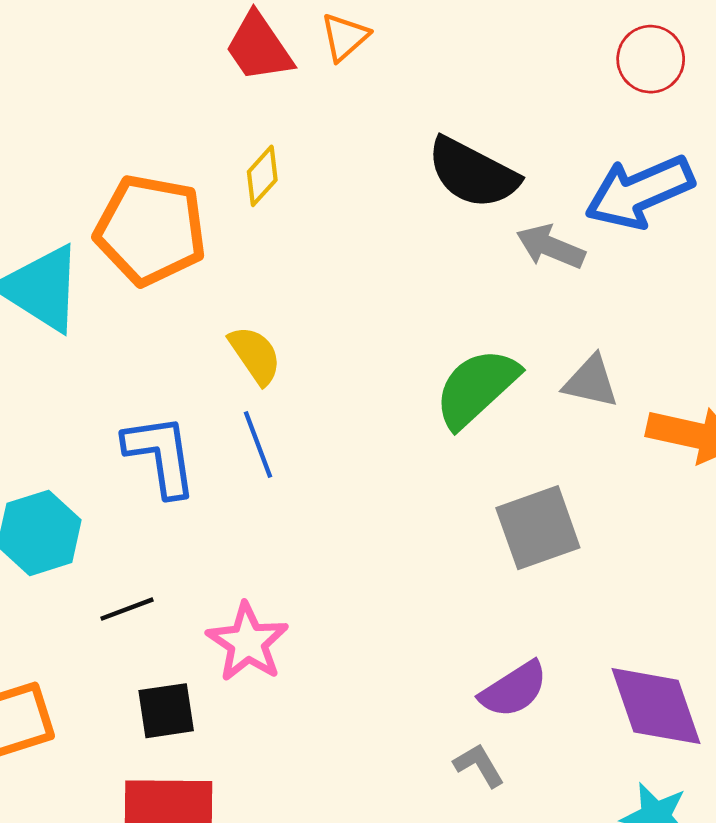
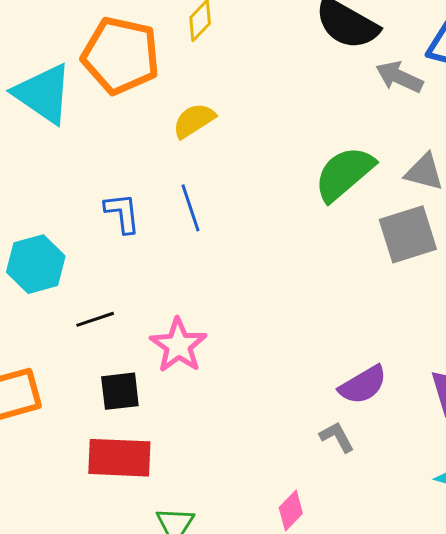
yellow semicircle: (255, 355) -> (194, 121), moved, turned -90
blue L-shape: (160, 455) -> (122, 213), size x0.7
gray square: (538, 528) -> (408, 234), moved

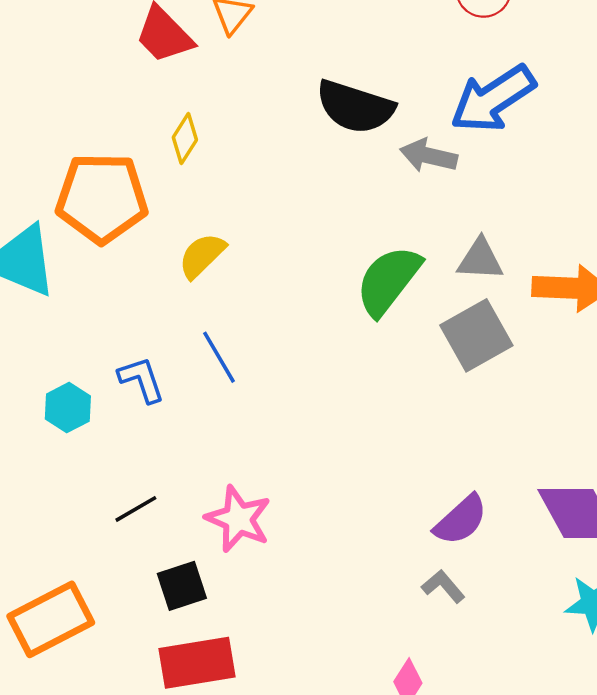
cyan hexagon: (36, 264) -> (68, 408), moved, size x0.7

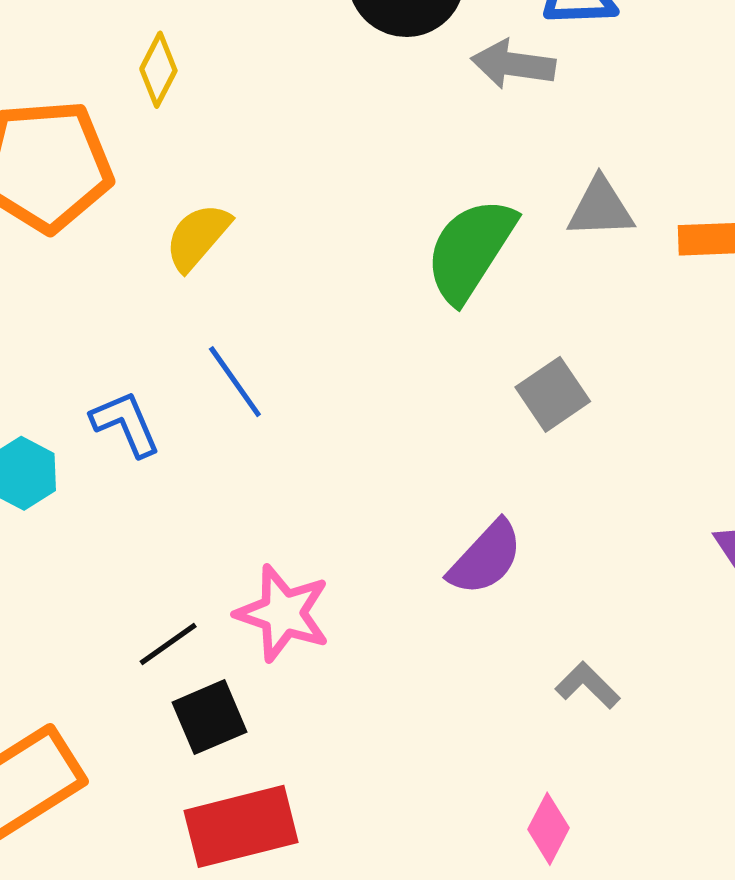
gray square: (476, 335) -> (553, 394), moved, size x0.7
black line: (136, 509) -> (168, 644), moved
purple semicircle: (461, 520) -> (486, 558), moved

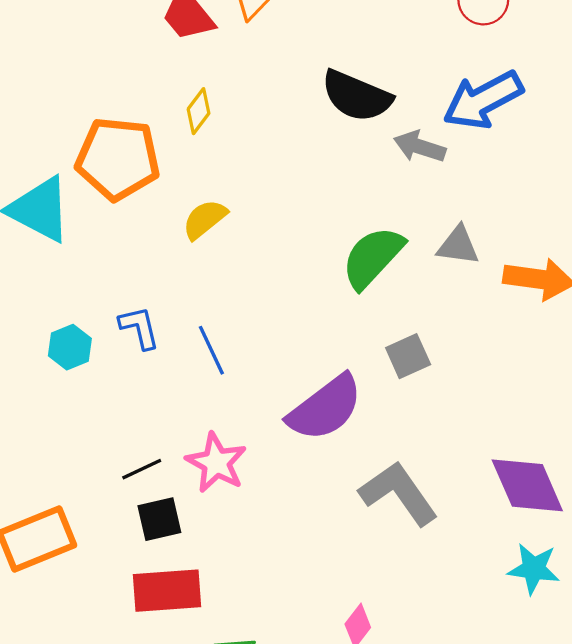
blue line: (235, 382) -> (211, 350), moved
purple semicircle: (486, 558) -> (325, 408), moved, size x1.5
gray L-shape: (588, 685) -> (399, 493), moved, size x2.0

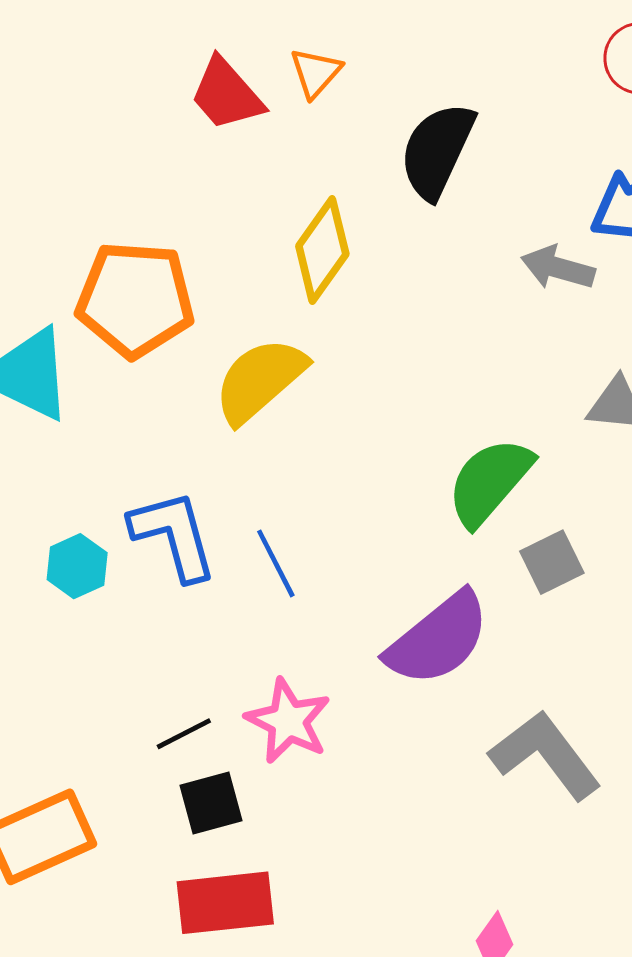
black semicircle: (357, 96) -> (437, 150), moved, turned 94
yellow diamond: (199, 111) -> (322, 250), moved, size x1.6
yellow semicircle: (205, 219) -> (260, 380), size x1.5
green semicircle: (373, 257) -> (489, 482), moved
blue L-shape: (139, 328) -> (174, 535), size x1.5

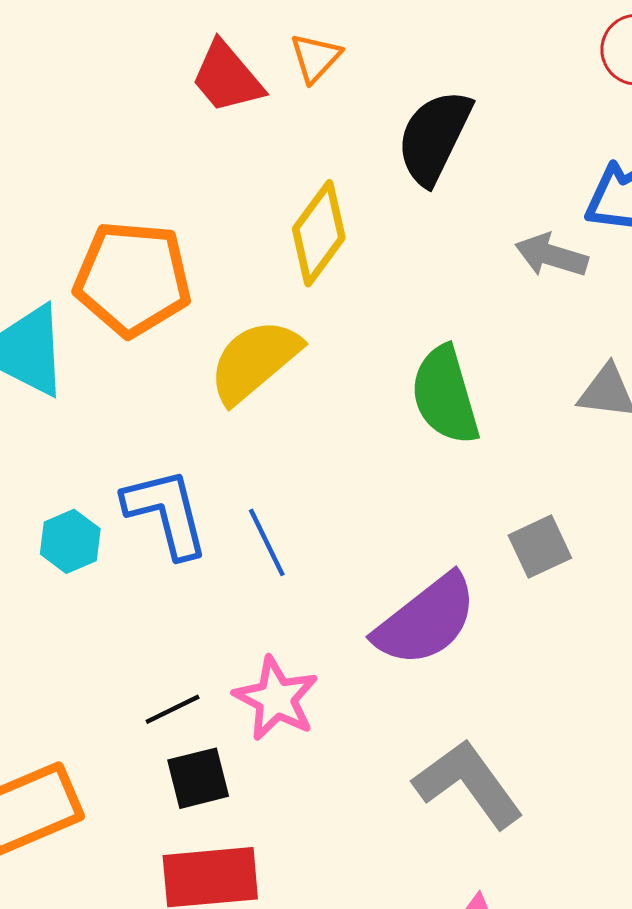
green semicircle: (489, 482) -> (445, 395), moved, turned -58
gray L-shape: (545, 755) -> (468, 784), moved

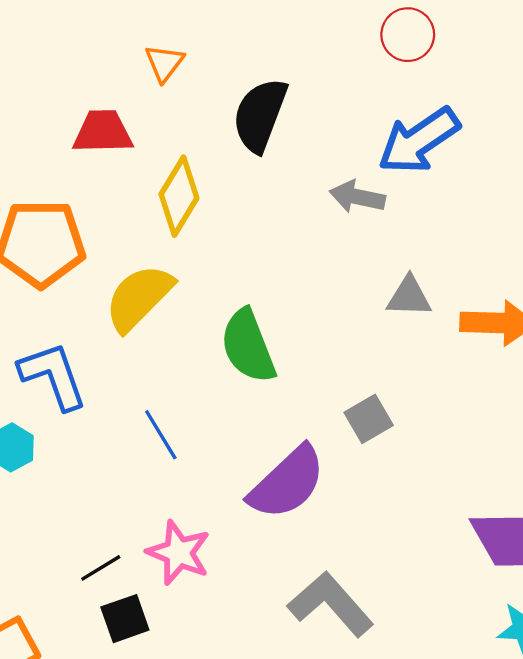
red trapezoid: (227, 77) -> (103, 132), moved, turned 134
green semicircle: (445, 395) -> (248, 346), moved
blue L-shape: (166, 513) -> (53, 376), moved

